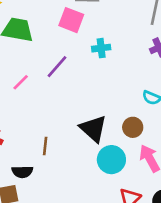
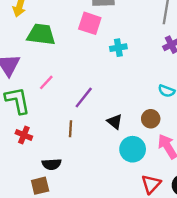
purple line: (57, 67) -> (84, 98), moved
black triangle: (93, 129) -> (115, 122), size x0.6
brown line: (45, 146) -> (71, 129), moved

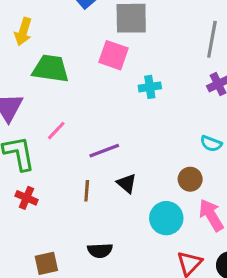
purple line: (84, 98) -> (104, 151), turned 30
black triangle: (115, 122) -> (127, 183), moved
black semicircle: (52, 164) -> (100, 251), moved

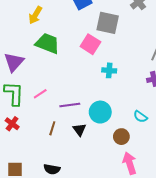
pink line: (56, 131) -> (40, 94), moved
cyan circle: (166, 218) -> (100, 112), moved

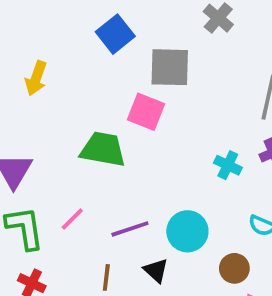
green trapezoid: (47, 43) -> (103, 149), moved
cyan cross: (109, 70) -> (228, 165), moved, turned 32

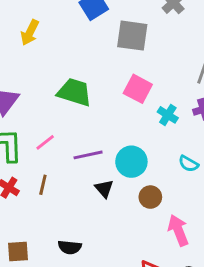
pink square: (146, 112) -> (138, 89), moved
brown circle: (234, 268) -> (150, 197), moved
brown line: (106, 277) -> (43, 185), moved

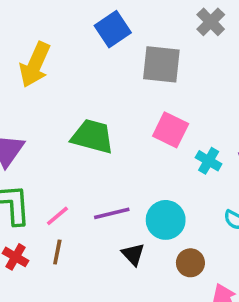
yellow arrow: (30, 32) -> (35, 65), size x1.4
pink line: (45, 142) -> (57, 216), moved

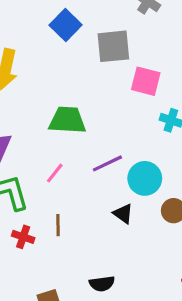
pink square: (171, 130) -> (146, 81), moved
purple line: (112, 213) -> (107, 163), moved
pink line: (57, 216) -> (55, 173), moved

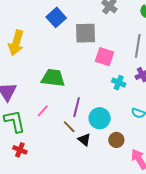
purple line: (107, 163) -> (77, 107), turned -54
brown line: (58, 225) -> (69, 127), moved, turned -48

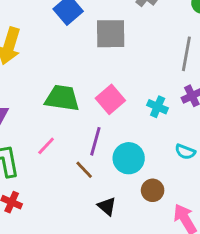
pink square: (105, 57) -> (110, 99), moved, turned 30
black triangle: (84, 140) -> (107, 206), moved

